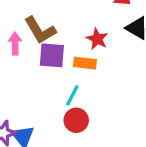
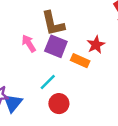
pink arrow: (15, 44) -> (29, 43), moved, turned -48
cyan line: (72, 95) -> (48, 82), moved

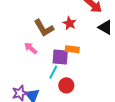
red star: (96, 45) -> (69, 23), moved
purple square: (56, 46) -> (60, 57), moved

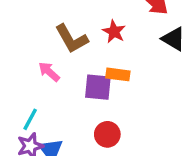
cyan line: (53, 72) -> (30, 119), moved

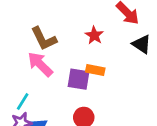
brown L-shape: (71, 39) -> (44, 39), moved
pink arrow: (49, 72) -> (40, 64), size x1.5

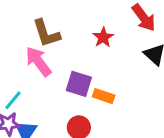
orange rectangle: (95, 70) -> (104, 96), moved

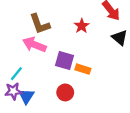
pink arrow: (38, 61) -> (34, 45), turned -30

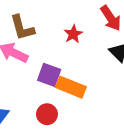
orange rectangle: (83, 69) -> (71, 87), size x1.5

